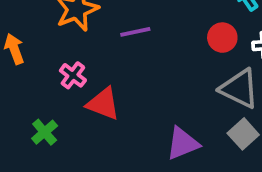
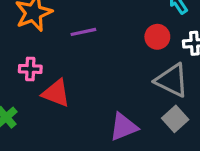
pink cross: (73, 75) -> (30, 69), turned -35

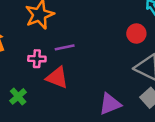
purple line: (83, 32) -> (65, 47), moved

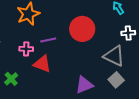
red circle: (136, 34) -> (82, 29), moved, size x1.6

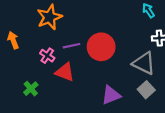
red circle: (82, 29) -> (101, 47), moved
pink cross: (26, 49) -> (47, 56), turned 32

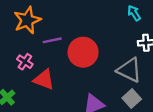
purple line: (71, 46) -> (52, 40), moved

